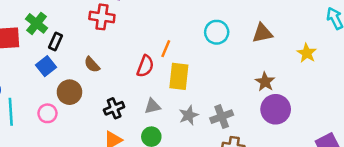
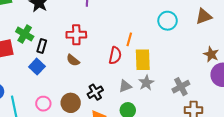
red cross: (102, 17) -> (76, 35), moved
brown circle: (69, 92) -> (71, 103), moved
gray star: (189, 115) -> (146, 83), moved

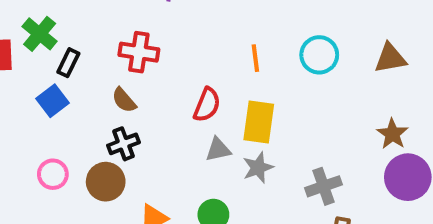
orange line: (129, 39) -> (255, 58), moved, turned -32
gray triangle: (125, 86) -> (218, 150), moved
black cross: (95, 92) -> (123, 144), moved

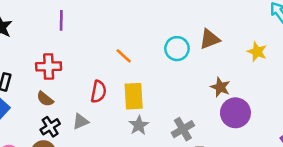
cyan circle: (319, 55) -> (177, 49), moved
orange line: (255, 58) -> (124, 56), turned -30
gray triangle: (218, 150) -> (81, 121), moved

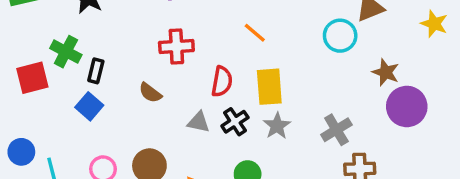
cyan circle: (177, 49) -> (340, 36), moved
red cross: (49, 66) -> (176, 46), moved
gray triangle: (81, 121) -> (199, 122), turned 36
black cross: (50, 127) -> (235, 122), moved

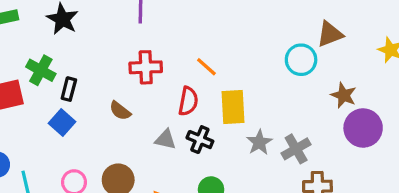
orange line: (255, 33) -> (206, 67), moved
black cross: (235, 122) -> (200, 140), turned -35
gray star: (277, 126) -> (259, 142), moved

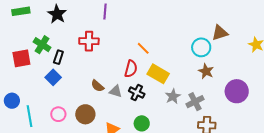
red cross: (146, 67) -> (89, 41), moved
brown star: (344, 95) -> (206, 71), moved
yellow rectangle: (233, 107) -> (158, 74), turned -60
brown semicircle: (120, 111) -> (97, 86), moved

